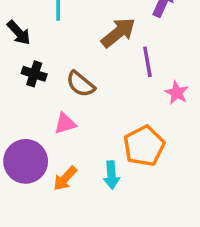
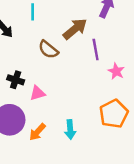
black cross: (34, 74) -> (16, 80), moved
brown semicircle: (81, 84) -> (48, 49), moved
orange pentagon: (144, 146) -> (114, 114), moved

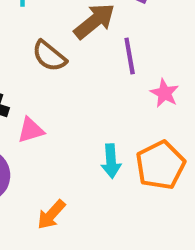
cyan arrow: (70, 129) -> (111, 161), moved
orange arrow: (37, 132) -> (51, 215), moved

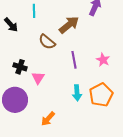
purple line: (130, 56) -> (74, 60), moved
pink triangle: (31, 130) -> (38, 78), turned -40

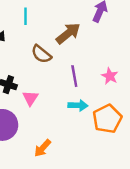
cyan arrow: (77, 93) -> (78, 105), moved, turned -84

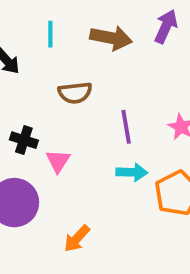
brown arrow: (68, 33) -> (111, 38), moved, turned 50
brown semicircle: (41, 54) -> (75, 93), turned -45

